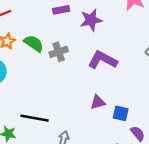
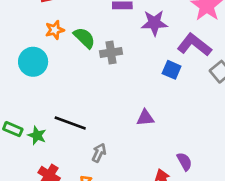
purple L-shape: (103, 60) -> (194, 45), moved
blue square: (121, 113) -> (172, 70), moved

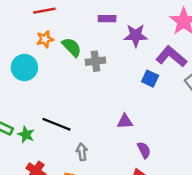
gray arrow: (99, 153) -> (82, 152), turned -35
purple semicircle: (184, 162) -> (144, 150), moved

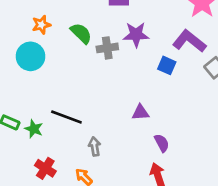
purple star: (136, 35) -> (136, 35), moved
orange star: (45, 39) -> (41, 25), moved

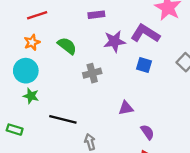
purple L-shape: (189, 41) -> (145, 33), moved
gray cross: (107, 48) -> (92, 73), moved
green star: (34, 129) -> (31, 96), moved

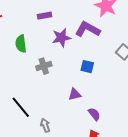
green semicircle: (67, 46) -> (21, 44), turned -132
blue square: (144, 65) -> (87, 67), moved
black line: (63, 119) -> (21, 107), turned 40

